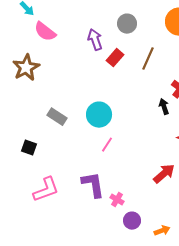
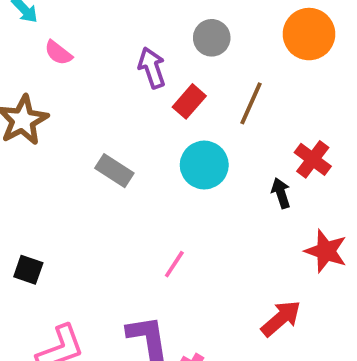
pink semicircle: (45, 32) -> (58, 53), size x0.7
cyan circle: (99, 115) -> (204, 165), moved
gray rectangle: (57, 117) -> (114, 171), moved

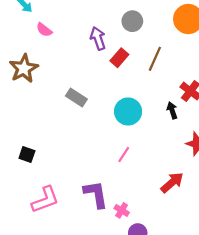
cyan circle: (204, 165) -> (128, 111), moved
pink line: (174, 264) -> (124, 155), moved

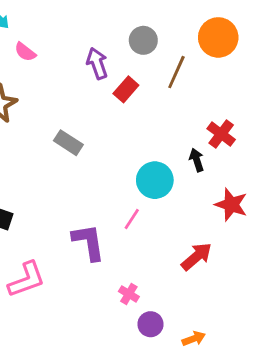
brown line: (155, 59) -> (176, 72), moved
cyan circle: (128, 111) -> (155, 180), moved
purple L-shape: (96, 194) -> (89, 242), moved

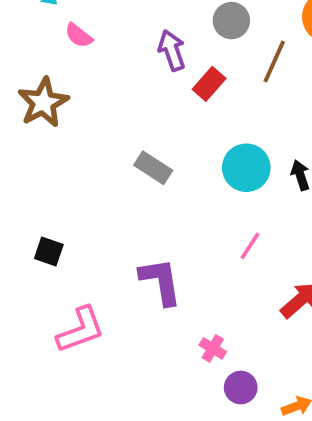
gray rectangle: (68, 143) -> (153, 168), moved
cyan circle: (155, 180) -> (246, 168), moved
pink line: (132, 219) -> (250, 246), moved

